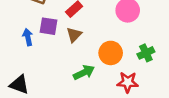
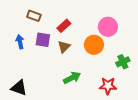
blue arrow: (28, 37) -> (20, 42), moved
orange circle: (111, 53) -> (94, 45), moved

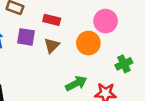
red rectangle: (64, 26) -> (52, 20), turned 56
green arrow: (72, 78) -> (76, 83), moved

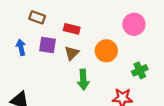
pink circle: (106, 21) -> (134, 24), moved
green arrow: (76, 83) -> (83, 80), moved, turned 114

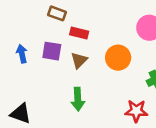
brown rectangle: (37, 17) -> (57, 13), moved
green arrow: (83, 80) -> (78, 99), moved

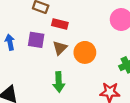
orange circle: (118, 58) -> (85, 52), moved

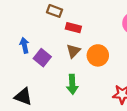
purple square: (36, 40) -> (42, 58), moved, turned 30

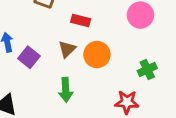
red rectangle: (73, 28) -> (81, 21), moved

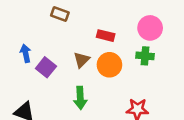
red rectangle: (81, 21) -> (106, 36), moved
green cross: (147, 69) -> (145, 56), moved, turned 30

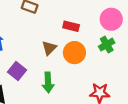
green cross: (145, 56) -> (107, 45), turned -35
purple square: (46, 67) -> (17, 71), moved

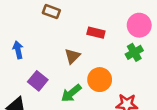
orange circle: (74, 53) -> (100, 80), moved
green arrow: (48, 82) -> (71, 93), turned 54

